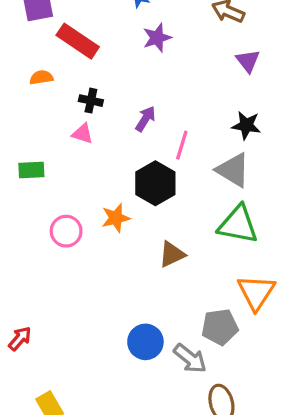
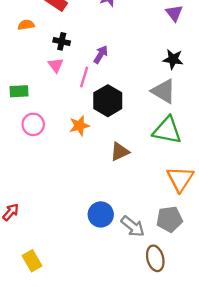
pink triangle: (83, 134) -> (56, 65), turned 35
pink line: (182, 145) -> (84, 77), moved
pink circle: (66, 231) -> (33, 124), moved
gray pentagon: (220, 327) -> (169, 219), moved

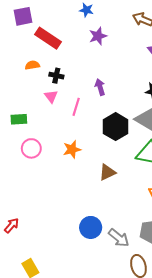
orange semicircle: (26, 25) -> (32, 65), moved
purple arrow: (101, 54) -> (100, 87), moved, turned -49
black hexagon: (108, 101) -> (116, 127), moved

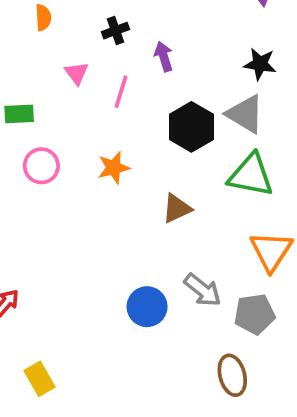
orange semicircle: (32, 65) -> (43, 18), turned 96
black cross: (56, 76) -> (116, 31), moved, turned -32
gray arrow: (119, 238) -> (203, 290), moved

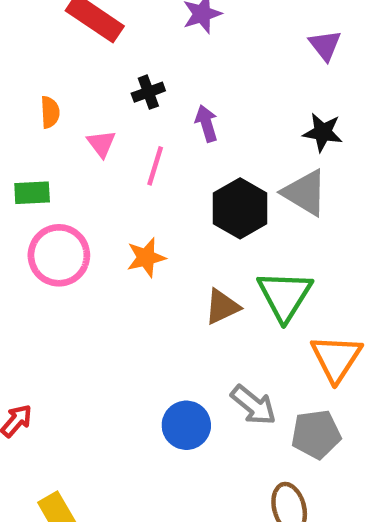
orange semicircle: (43, 18) -> (50, 112), moved
pink circle: (41, 166) -> (59, 255), size x1.4
green triangle: (251, 175) -> (285, 296), moved, turned 51

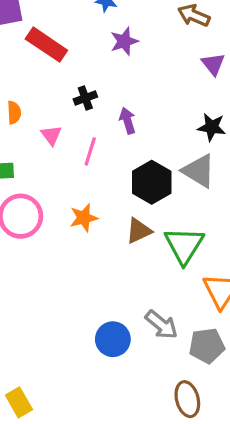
brown triangle: (222, 307) -> (139, 231), moved

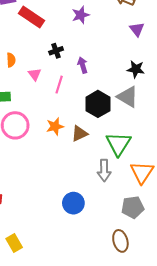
brown triangle: (139, 231) -> (80, 134), moved
gray arrow: (161, 325) -> (104, 170), moved, turned 50

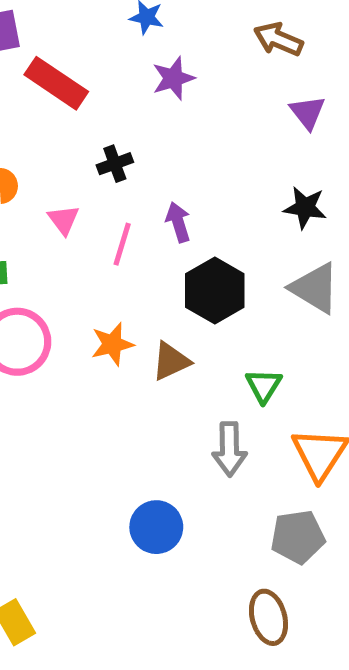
purple arrow: (83, 65) -> (178, 222), moved
gray triangle: (128, 97) -> (315, 288), moved
green triangle: (118, 144) -> (264, 386), size x0.6

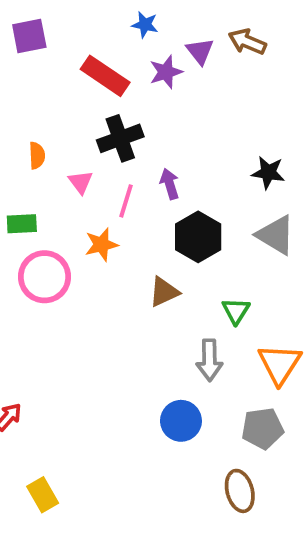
red rectangle: (56, 83) -> (105, 76), moved
purple triangle: (308, 112) -> (200, 51), moved
black cross: (115, 164) -> (120, 138), size x1.6
orange star: (112, 344) -> (101, 245), moved
blue circle: (156, 527) -> (181, 421), moved

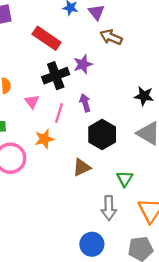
brown arrow: (247, 42) -> (111, 37), moved
purple triangle: (200, 51) -> (96, 12), moved
purple star: (166, 72) -> (83, 64), moved

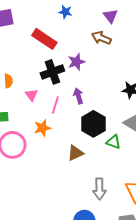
purple triangle: (96, 12) -> (110, 16), moved
green triangle: (125, 179) -> (113, 142), moved, turned -42

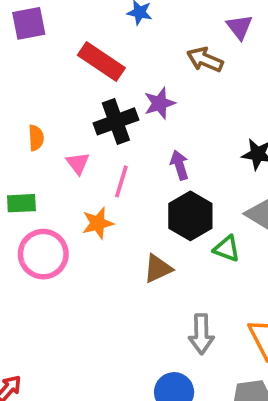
purple triangle: (110, 16) -> (239, 27), moved
purple arrow: (78, 96) -> (180, 165), moved

